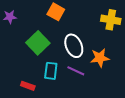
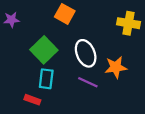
cyan rectangle: (51, 71) -> (46, 79), moved

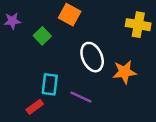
green square: (44, 50) -> (42, 36), moved, size x0.6
purple line: (88, 82) -> (81, 97), moved
red rectangle: (32, 100) -> (35, 107), turned -56

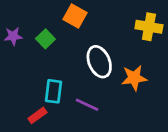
purple star: (12, 21) -> (13, 36), moved

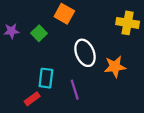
purple line: (87, 105) -> (75, 90), turned 48

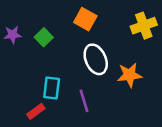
orange square: (64, 14) -> (85, 19), moved
yellow cross: (128, 23) -> (144, 26), turned -30

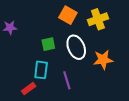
yellow cross: (144, 26) -> (98, 19), moved
green square: (44, 37) -> (48, 44), moved, turned 32

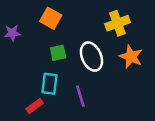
orange square: (68, 15) -> (51, 18), moved
orange star: (103, 60) -> (131, 57), moved, turned 30

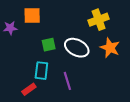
orange square: (51, 18) -> (32, 16), moved, turned -30
white ellipse: (91, 57) -> (77, 48), turned -40

